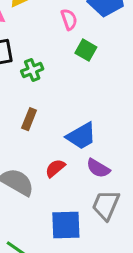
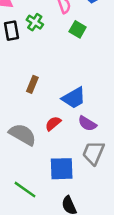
green cross: (32, 70) -> (35, 22), moved, turned -35

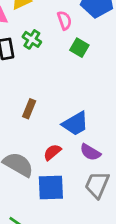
blue square: (62, 169) -> (51, 188), moved

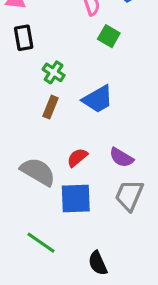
green cross: (32, 39) -> (54, 72), moved
blue trapezoid: (75, 124) -> (98, 99), moved

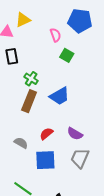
brown rectangle: (50, 107) -> (29, 101), size x1.5
gray semicircle: (38, 172) -> (21, 143), size x0.6

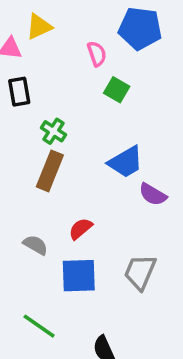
blue trapezoid: (60, 96) -> (126, 162), moved
purple semicircle: (75, 134) -> (153, 194), moved

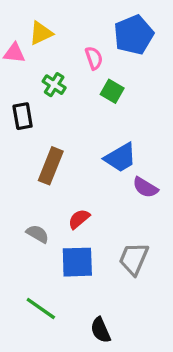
blue pentagon: (140, 28) -> (134, 35), turned -30
black rectangle: (19, 92) -> (23, 116), moved
green cross: (53, 131) -> (54, 85), moved

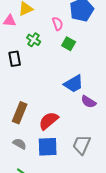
brown rectangle: (51, 166) -> (20, 113), moved
red semicircle: (79, 219) -> (49, 121), size x1.5
gray semicircle: (38, 234) -> (20, 144), moved

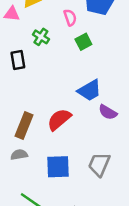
green square: (69, 44) -> (83, 42), turned 32
red semicircle: (49, 121) -> (59, 119), moved
gray semicircle: (20, 144) -> (19, 155), moved, turned -40

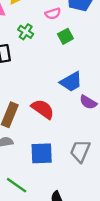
pink semicircle: (70, 18) -> (53, 14), turned 91
red semicircle: (59, 119) -> (43, 109), turned 75

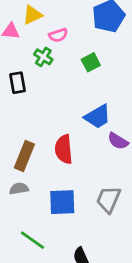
pink semicircle: (53, 14) -> (58, 35), moved
red semicircle: (43, 109) -> (64, 149), turned -130

